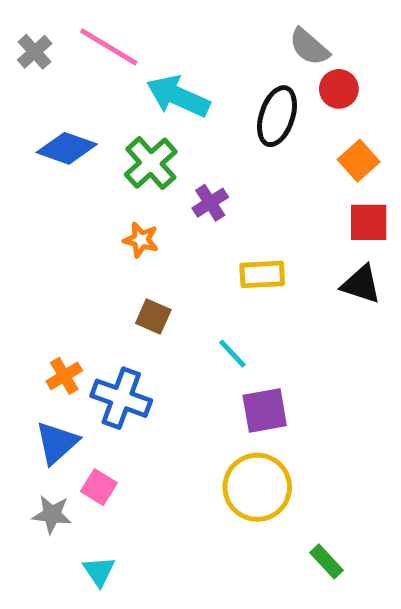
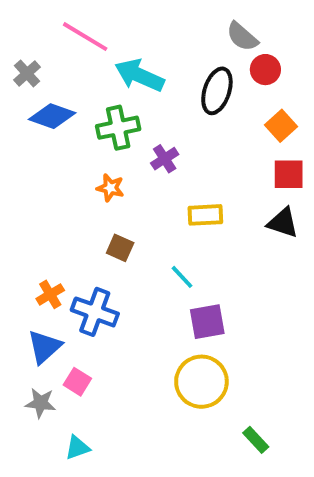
gray cross: (35, 52) -> (27, 73), moved
green cross: (151, 163) -> (118, 128), turned 30
cyan triangle: (99, 571) -> (77, 448), turned 44

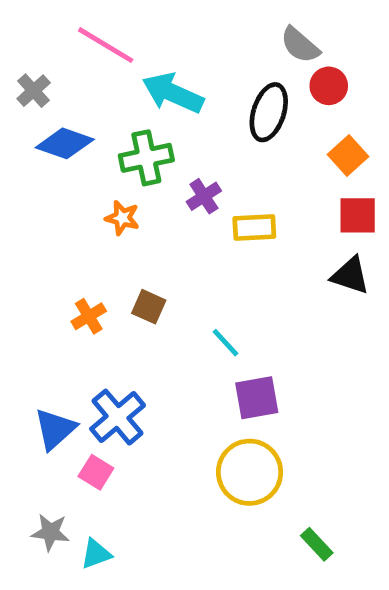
orange star: (110, 188) -> (122, 218), moved
yellow rectangle: (205, 215) -> (254, 227), moved
orange cross: (50, 294) -> (89, 316), moved
blue cross: (95, 312) -> (118, 417), moved, turned 30
gray star: (41, 403) -> (50, 532), moved

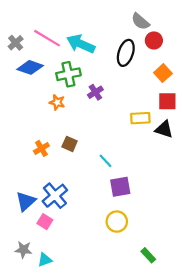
pink line: (106, 45) -> (47, 38), moved
yellow rectangle: (254, 227) -> (140, 118), moved
yellow circle: (250, 472) -> (117, 222), size x0.7

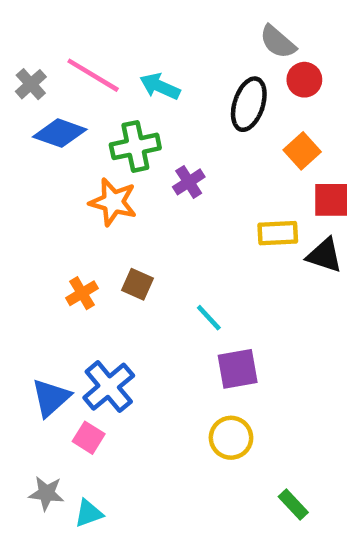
cyan arrow: (81, 44) -> (160, 86), size x0.7
orange square: (163, 73) -> (302, 151), moved
orange star: (57, 102) -> (113, 202), size x1.5

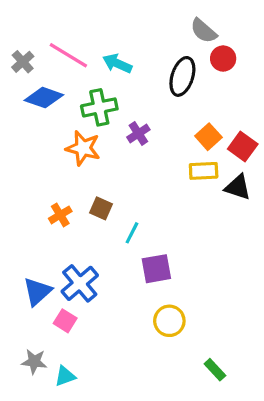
orange square: (302, 151) -> (208, 137), moved
red square: (331, 200) -> (243, 146), turned 36
cyan line: (209, 318) -> (132, 233), moved, turned 70
purple square: (238, 369) -> (156, 269), moved

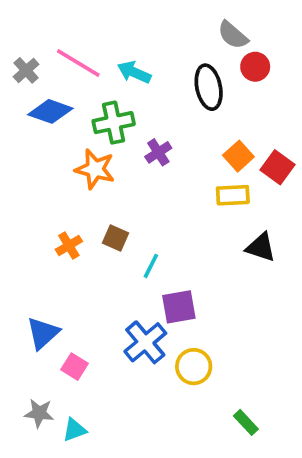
black ellipse: (182, 76) -> (209, 87), turned -30
black triangle: (238, 187) -> (261, 247), moved
blue cross: (80, 283) -> (145, 342), moved

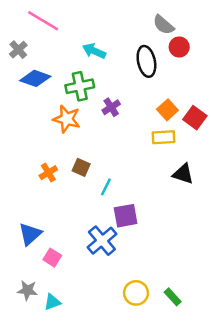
pink line: (78, 63) -> (43, 21), moved
yellow circle: (194, 367) -> (136, 293), moved

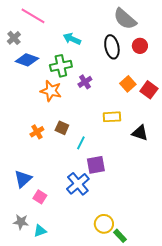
gray semicircle: (163, 25) -> (125, 19), size x1.4
red circle: (179, 47) -> (140, 46), moved
yellow rectangle: (163, 137) -> (112, 117), moved
green rectangle: (173, 297) -> (120, 236), moved

